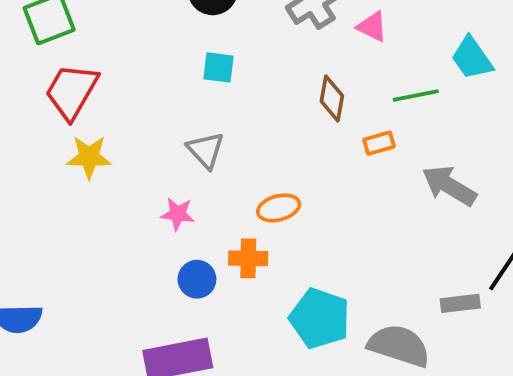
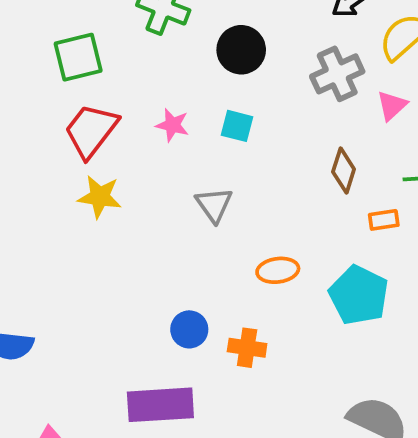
pink triangle: (372, 27) -> (392, 106), turned 44
pink star: (178, 214) -> (172, 125), moved
orange cross: (248, 258) -> (247, 348), moved
cyan pentagon: (320, 318) -> (359, 295), moved

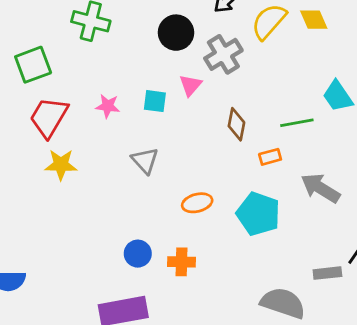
black circle: (241, 50) -> (176, 33), moved
pink triangle: (392, 106) -> (190, 85), moved

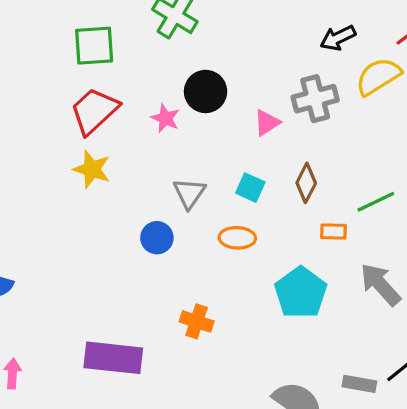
black circle: (176, 33) -> (206, 91), moved
cyan square: (155, 101) -> (250, 188), moved
green line: (297, 123) -> (376, 202), turned -32
orange ellipse: (197, 203) -> (237, 238), moved
blue circle: (138, 254) -> (157, 238), moved

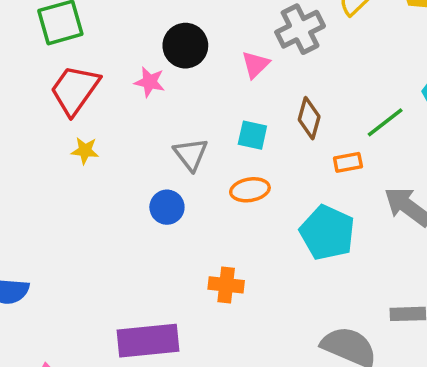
yellow star: (92, 169) -> (85, 151), size x0.7

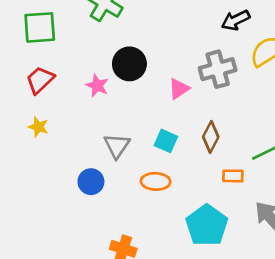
red trapezoid: (75, 90) -> (40, 80), size x0.7

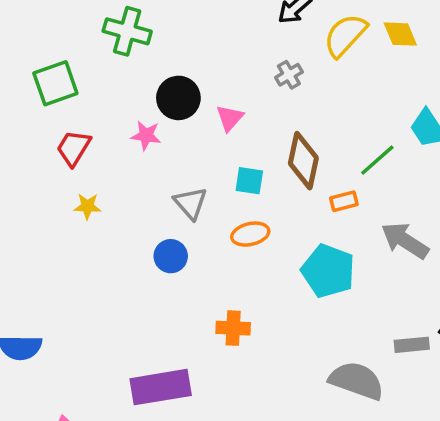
gray cross: (218, 69) -> (289, 75), size x0.6
pink triangle: (179, 89) -> (230, 118), moved
brown diamond: (211, 137) -> (303, 161), size x1.4

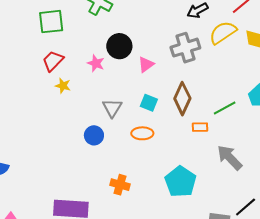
gray cross: (289, 75) -> (185, 48), size x1.8
yellow star: (87, 206) -> (63, 86), moved
cyan pentagon: (328, 271) -> (180, 182), moved

